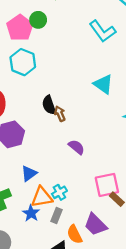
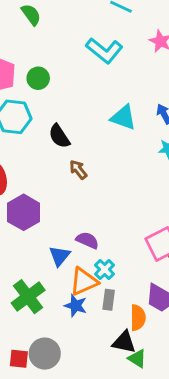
green circle: (38, 20) -> (38, 78), moved
black semicircle: (49, 105) -> (59, 136), moved
purple semicircle: (76, 147) -> (87, 240), moved
orange semicircle: (75, 234) -> (138, 318), turned -138

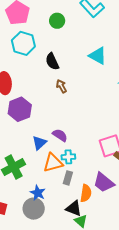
green circle: (38, 78) -> (57, 21), moved
cyan cross: (105, 269) -> (68, 157), turned 32
blue star: (76, 306) -> (38, 193), moved
gray circle: (45, 354) -> (34, 209), moved

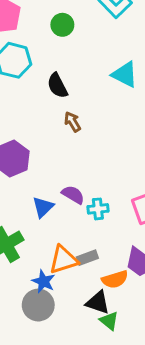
cyan cross: (68, 157) -> (98, 209), moved
orange triangle: (53, 163) -> (63, 260), moved
gray rectangle: (68, 178) -> (87, 258), turned 56
orange semicircle: (86, 193) -> (115, 279), turned 66

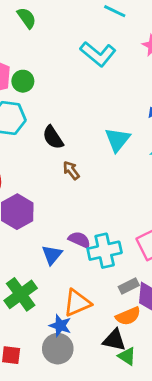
green circle: (62, 25) -> (23, 81), moved
cyan triangle: (125, 74) -> (117, 140), moved, turned 48
cyan cross: (98, 209) -> (105, 251), size x1.6
gray rectangle: (87, 258) -> (129, 286), moved

